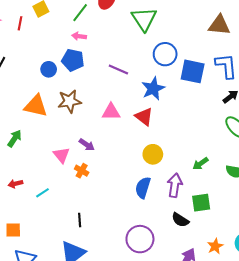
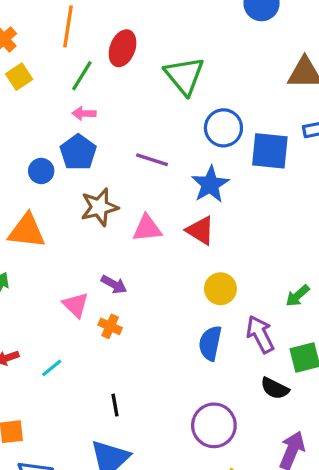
blue pentagon: (73, 60) -> (78, 152), turned 30
brown star: (69, 101) -> (99, 207), moved
purple arrow: (175, 185) -> (260, 334), turned -30

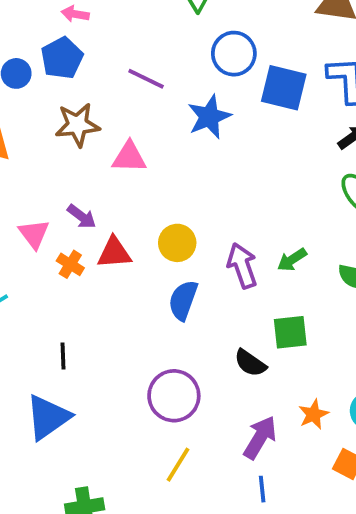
red triangle: (200, 230) -> (114, 253), moved, turned -44
yellow circle: (220, 289) -> (177, 243), moved
purple arrow: (260, 334) -> (242, 266), moved

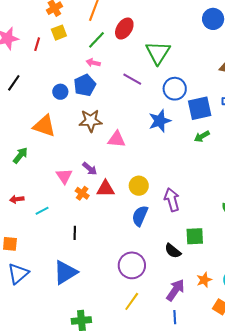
purple line: (146, 79) -> (132, 79), moved
blue square: (284, 88) -> (200, 108), turned -30
green arrow: (292, 260) -> (202, 136), moved
black line: (63, 356) -> (75, 233), moved

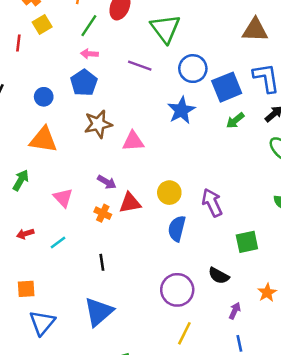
blue circle: (60, 92) -> (44, 97), moved
pink triangle: (64, 176) -> (63, 198), moved
black semicircle: (173, 251) -> (219, 276), moved
purple arrow: (175, 290) -> (235, 311), size x0.6

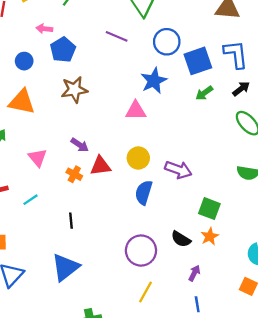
pink arrow: (89, 54) -> (44, 29), moved
pink triangle: (133, 141) -> (136, 111), moved
purple arrow: (212, 203) -> (178, 170), turned 132
green square: (247, 242) -> (209, 209), turned 30
orange star: (267, 293) -> (210, 236), moved

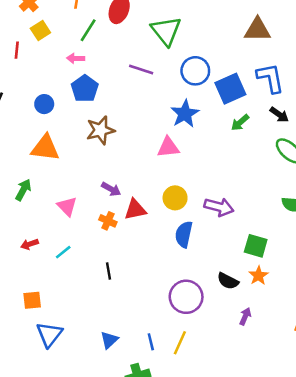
pink arrow: (44, 29) -> (76, 58), moved
black arrow: (241, 89) -> (279, 115), turned 78
blue triangle: (65, 267) -> (109, 340), moved, size x0.6
yellow line: (146, 292) -> (180, 343), moved
blue line: (197, 304) -> (151, 342), moved

